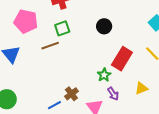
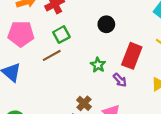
green star: (104, 75) -> (98, 65), moved
purple arrow: (113, 94) -> (120, 80), moved

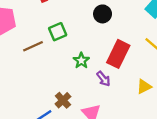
black circle: (106, 24) -> (103, 14), moved
green square: (61, 35) -> (58, 32), moved

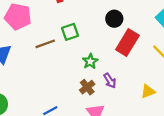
red rectangle: (118, 54) -> (127, 42), moved
brown cross: (63, 100) -> (87, 87), moved

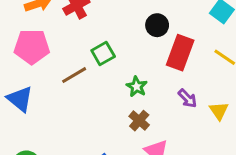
purple arrow: (110, 81) -> (187, 98), moved
yellow triangle: (148, 91) -> (219, 111), turned -32

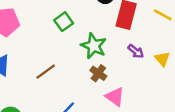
brown line: (74, 75) -> (46, 72), moved
green star: (137, 87) -> (94, 46), size x1.5

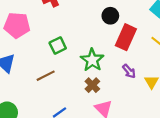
green square: (64, 22) -> (58, 45), moved

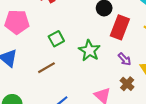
brown cross: (92, 85) -> (127, 84), moved

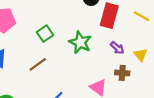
brown cross: (127, 84) -> (122, 73), turned -32

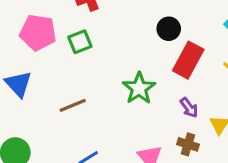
green square: (45, 34) -> (80, 42), moved

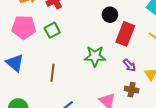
green star: (139, 88) -> (95, 56), turned -30
brown line: (73, 105) -> (52, 73), turned -54

